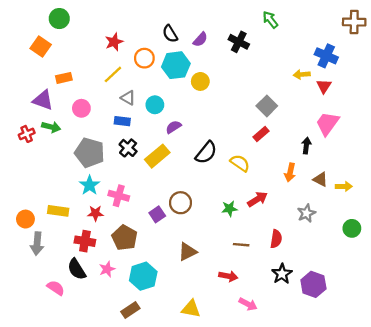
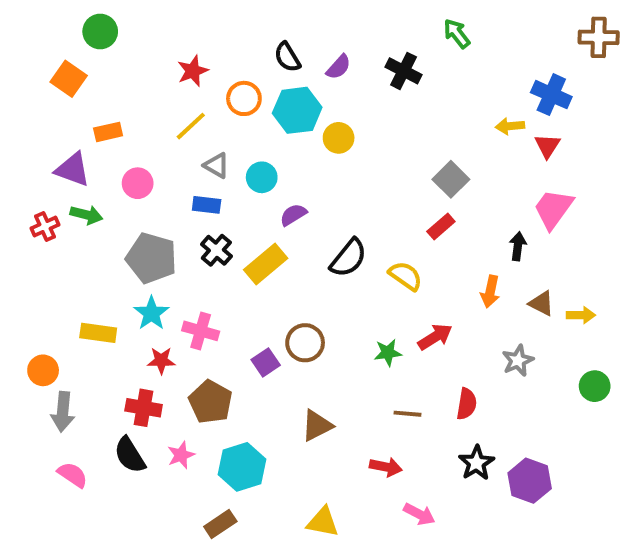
yellow rectangle: (58, 211) -> (98, 333), moved
pink semicircle: (56, 288) -> (73, 475), moved

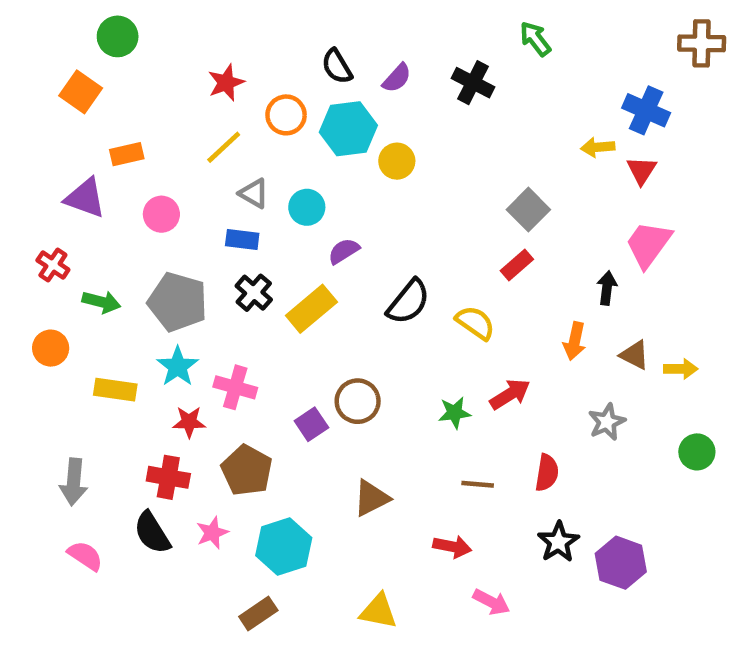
green arrow: (86, 215) -> (101, 302), moved
red cross: (45, 227) -> (53, 265), turned -32
orange circle: (43, 370) -> (51, 348), moved

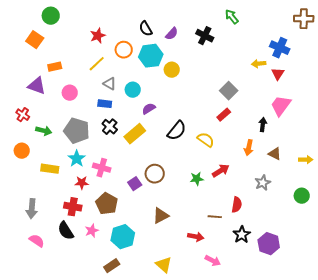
yellow arrow: (681, 369) -> (306, 160), moved
brown line: (478, 484) -> (215, 217), moved
yellow triangle: (378, 611) -> (164, 265), turned 30

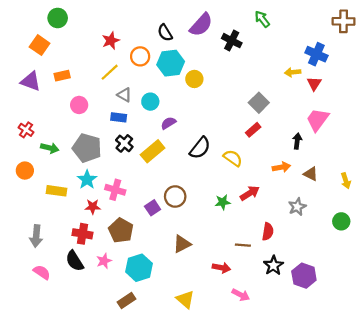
purple semicircle: (172, 34) -> (201, 25), moved, size x1.6
purple triangle: (37, 86) -> (31, 81), moved
orange arrow: (249, 148) -> (281, 167), turned -112
yellow arrow: (306, 160) -> (346, 181), turned 72

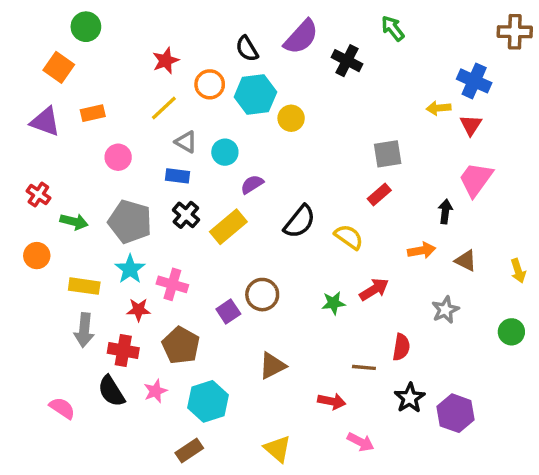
gray square: (259, 103) -> (388, 154), turned 36
gray arrow: (36, 236) -> (84, 330), moved

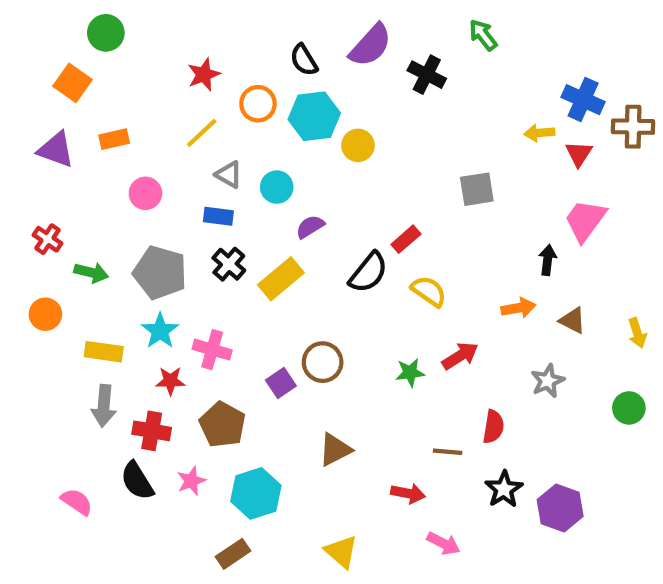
brown cross: (515, 32) -> (633, 127), moved
red rectangle: (379, 195) -> (406, 239), moved

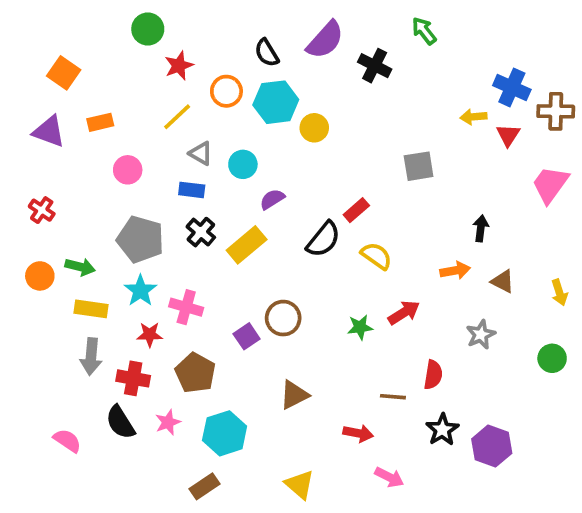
green circle: (106, 33) -> (148, 29), moved
pink trapezoid: (585, 220) -> (550, 184), moved
green arrow: (91, 272) -> (80, 267), moved

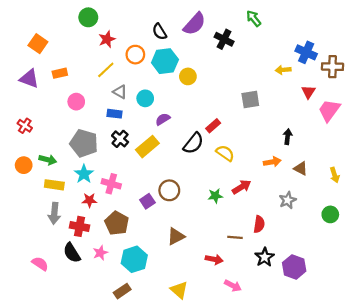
red triangle: (508, 135) -> (308, 92), moved

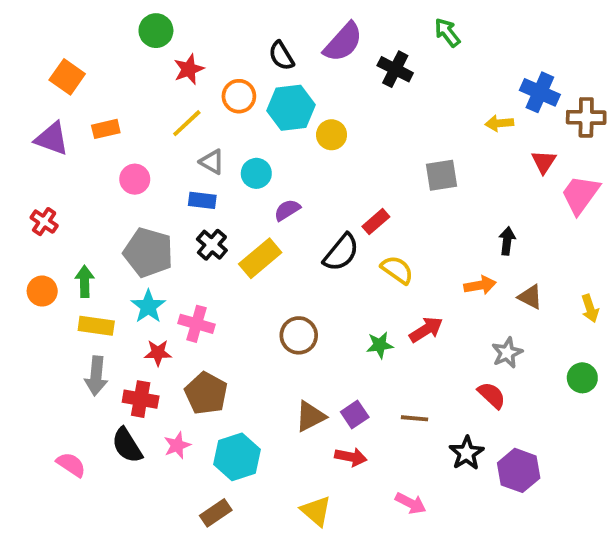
green arrow: (48, 160) -> (85, 281), turned -105
purple square: (147, 201) -> (355, 414), moved
red semicircle: (259, 224) -> (492, 395), moved, turned -56
red arrow: (214, 259) -> (351, 457), moved

